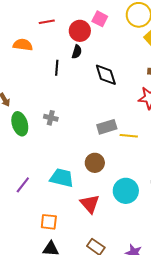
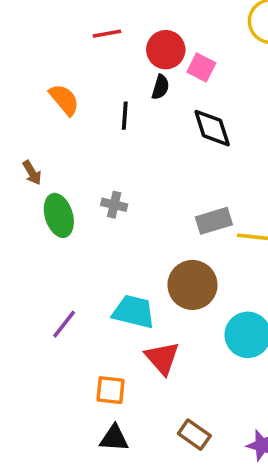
pink square: (100, 19) -> (201, 67), moved
orange semicircle: (23, 45) -> (64, 100), moved, turned 42
brown circle: (95, 163) -> (192, 285), size x1.4
red triangle: (90, 204) -> (162, 358), moved

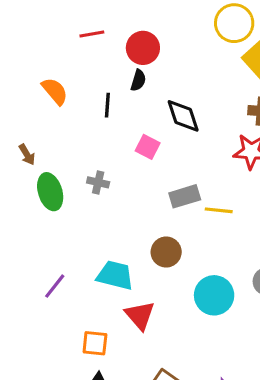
pink square: (201, 67) -> (148, 147), moved
brown circle: (192, 285) -> (166, 252), size x0.7

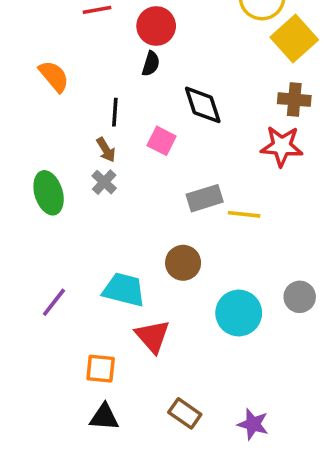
black line: (107, 105) -> (115, 112), moved
brown arrow: (27, 155) -> (106, 150), moved
gray cross: (98, 182) -> (104, 182), turned 30

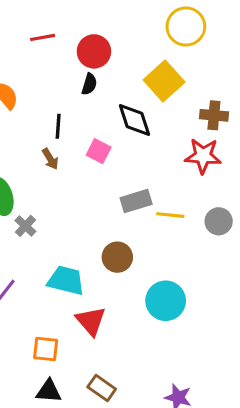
yellow square: (294, 39) -> (164, 81), moved
gray cross: (104, 182) -> (25, 226), moved
gray circle: (300, 297) -> (219, 221), moved
brown rectangle: (185, 413) -> (102, 388), moved

